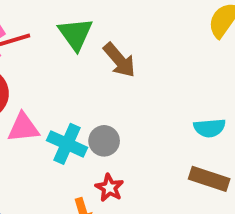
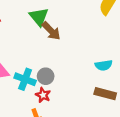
green triangle: (75, 34) -> (39, 17), moved
red star: (109, 188) -> (43, 95), moved

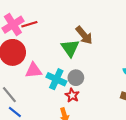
green triangle: (39, 17) -> (70, 48), moved

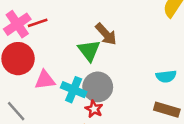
gray circle: (76, 78) -> (98, 87), size x1.5

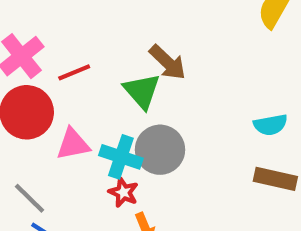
red line: (38, 23) -> (74, 72), moved
red star: (94, 109) -> (123, 192), moved

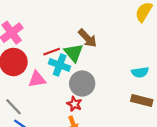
red line: (74, 72) -> (52, 52), moved
cyan cross: (121, 157) -> (60, 65), moved
red star: (123, 192) -> (74, 104), moved

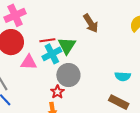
brown arrow: (87, 38) -> (91, 23), moved
cyan cross: (60, 65) -> (52, 54), turned 30

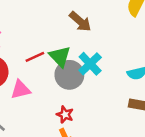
cyan cross: (52, 54) -> (90, 64), moved
gray circle: (68, 75) -> (69, 75), moved

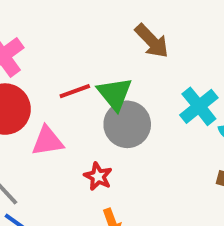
cyan cross: (90, 64) -> (199, 106), moved
red star: (65, 115) -> (98, 176), moved

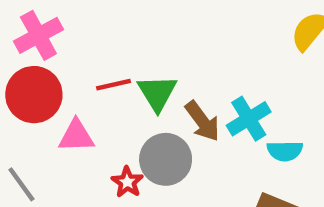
brown arrow: (152, 41) -> (202, 121), moved
gray circle: (127, 124) -> (166, 159), moved

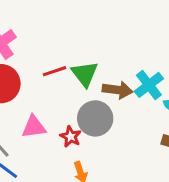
brown arrow: (202, 121) -> (118, 90), turned -40
pink triangle: (76, 136) -> (34, 127), moved

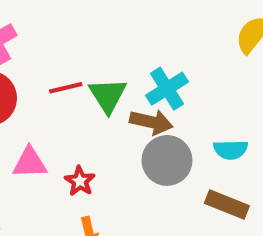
cyan cross: (149, 85) -> (167, 89), moved
gray circle: (95, 118) -> (167, 160), moved

